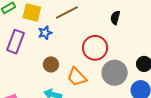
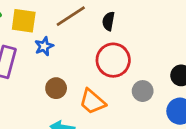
black semicircle: (115, 18) -> (108, 21), moved
gray circle: (115, 73) -> (143, 91), size x0.6

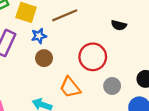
black semicircle: (108, 21) -> (119, 25), moved, turned -96
brown circle: (56, 88) -> (44, 58), moved

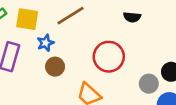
gray circle: (112, 86) -> (149, 84), moved

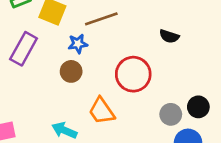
blue star: (45, 43) -> (78, 44), moved

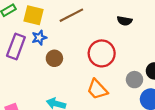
blue star: (78, 44) -> (39, 38), moved
orange trapezoid: (102, 111) -> (97, 89), moved

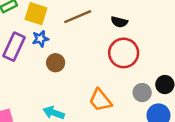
black semicircle: (125, 21) -> (119, 22), moved
red circle: (102, 53) -> (124, 53), moved

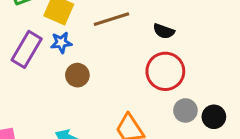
gray circle: (142, 93) -> (185, 110), moved

